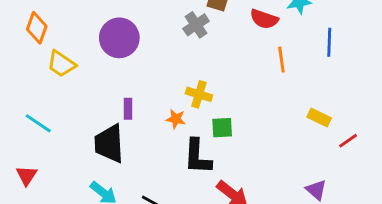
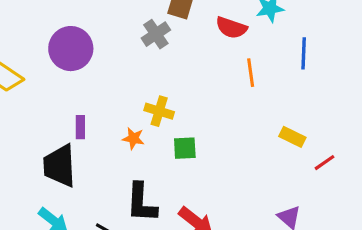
black L-shape: (197, 157) -> (141, 203), moved

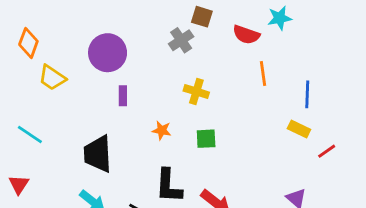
blue line: (304, 53) -> (307, 94), moved
yellow cross: (159, 111) -> (196, 92), moved
purple rectangle: (80, 127) -> (123, 96), moved

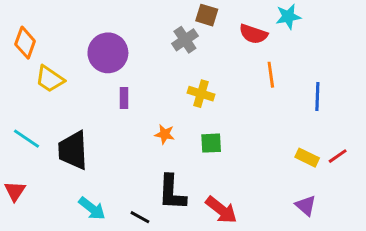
yellow rectangle: (299, 129) -> (307, 158), moved
black trapezoid: (98, 154) -> (73, 150), moved

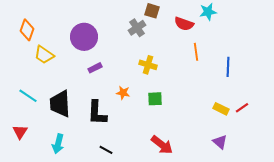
purple rectangle: (124, 98) -> (95, 68), turned 64
black L-shape: (172, 192) -> (97, 113), moved
cyan arrow: (92, 208) -> (58, 144), moved, turned 66

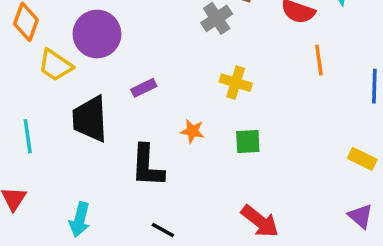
purple circle: (84, 37) -> (97, 34), moved
cyan line: (28, 96) -> (28, 136), turned 48
black trapezoid: (60, 104) -> (90, 119), moved

